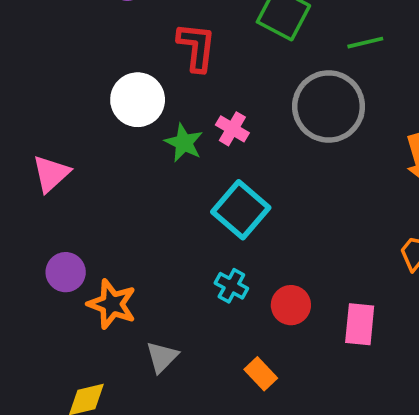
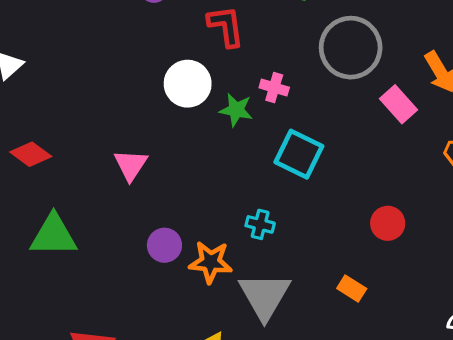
cyan cross: (231, 286) -> (260, 224), moved
red circle: (291, 305) -> (388, 223), moved
pink rectangle: (360, 324) -> (398, 104), moved, turned -33
gray triangle: (162, 357) -> (265, 296), size x1.8

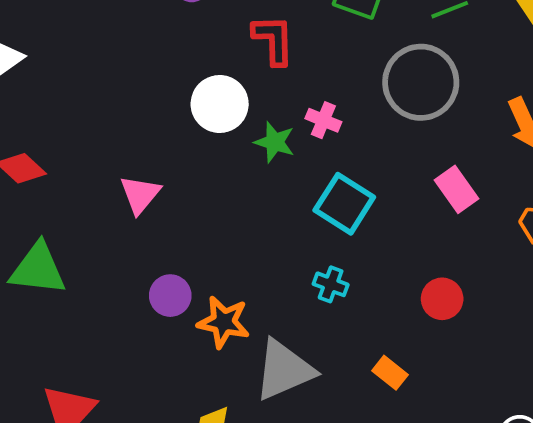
pink rectangle: (398, 104) -> (457, 189), moved
cyan cross: (260, 224) -> (331, 284), moved
gray triangle: (265, 296) -> (284, 370), turned 30

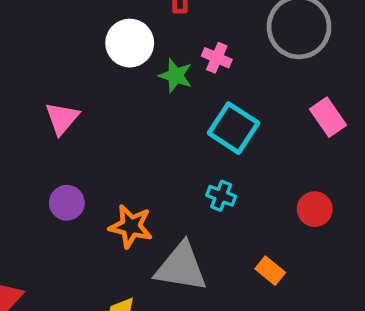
purple circle: (170, 296) -> (67, 203), moved
gray triangle: (284, 370) -> (181, 267), turned 32

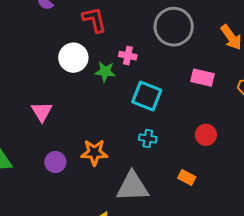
pink rectangle: (328, 117) -> (202, 78), turned -30
orange star: (131, 226) -> (94, 152), moved

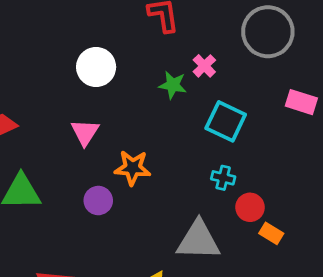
pink cross: (128, 56) -> (204, 66), turned 30
white circle: (73, 58) -> (96, 67), moved
red circle: (206, 135) -> (250, 207), moved
orange star: (94, 152) -> (133, 168), moved

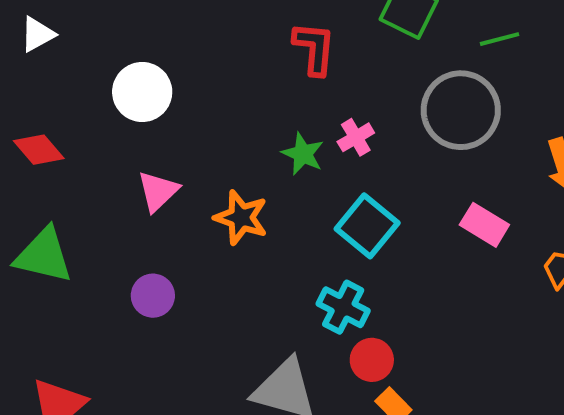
white circle: (96, 67) -> (142, 92), moved
orange star: (133, 168) -> (241, 218), moved
cyan cross: (223, 178) -> (343, 307), size x1.4

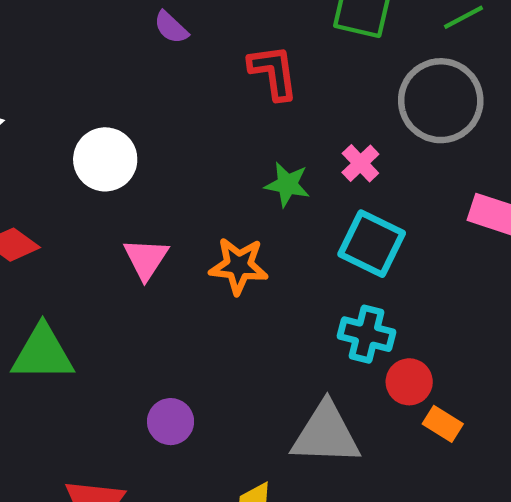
pink cross: (356, 137) -> (360, 163), moved
purple circle: (153, 296) -> (171, 422), moved

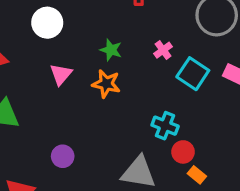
pink cross: (360, 163) -> (163, 50), moved
green star: (287, 185) -> (111, 50), moved
cyan square: (372, 244) -> (193, 74), moved

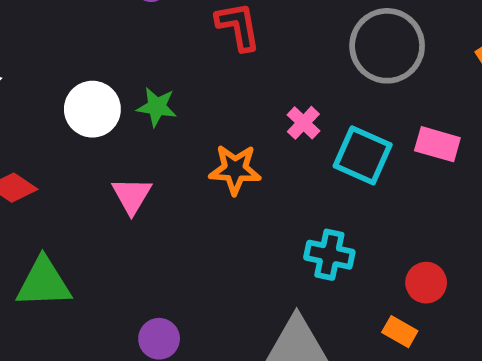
green star: (111, 50) -> (157, 107), moved
orange star: (106, 84) -> (235, 169), moved
red circle: (183, 152) -> (426, 283), moved

